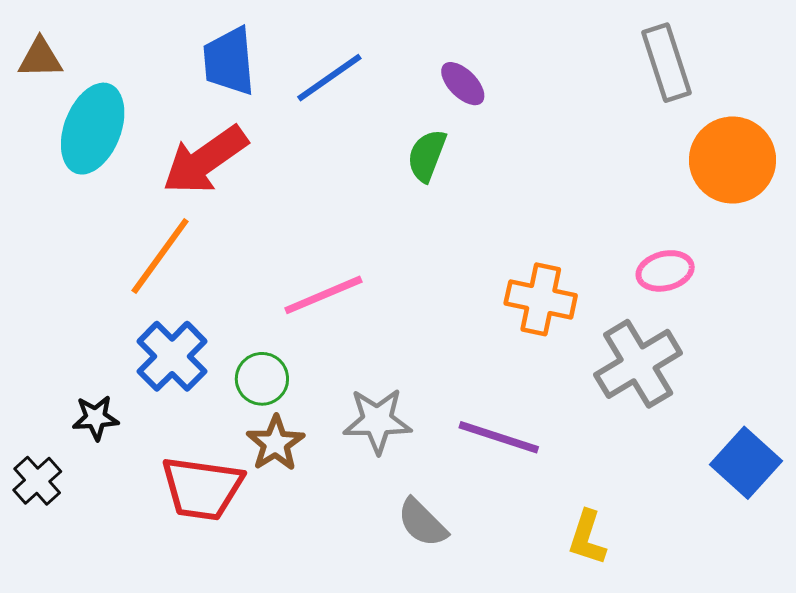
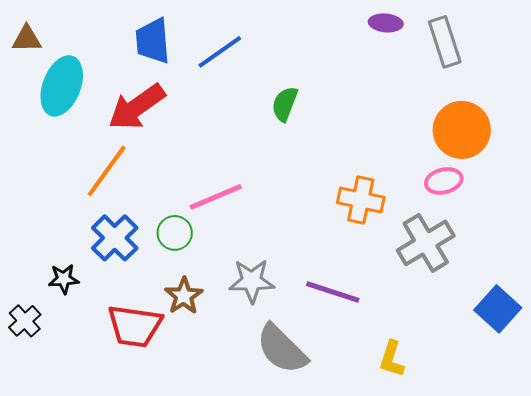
purple ellipse: (463, 84) -> (386, 23), moved, turned -40
orange circle: (733, 160) -> (462, 130), moved
green circle: (262, 379) -> (175, 233), moved
gray semicircle: (422, 523) -> (282, 349), size x1.5

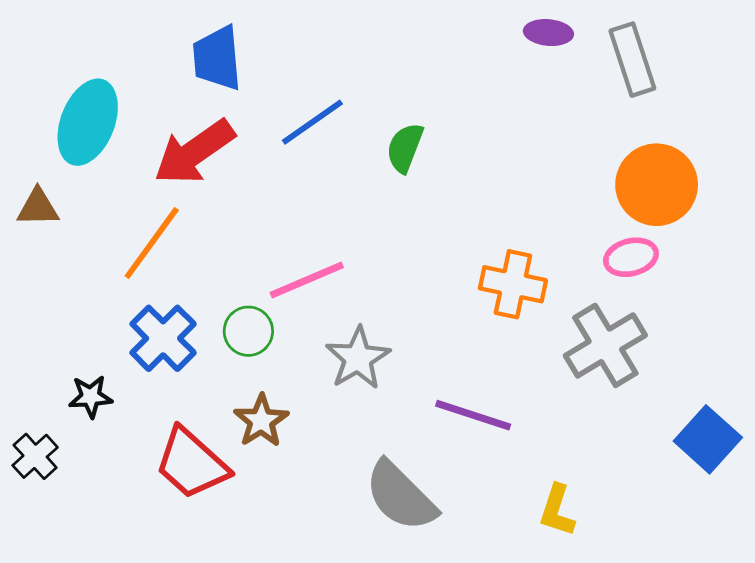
brown triangle: (27, 39) -> (38, 207), moved
blue line: (220, 52) -> (312, 122), moved
gray star: (252, 281) -> (358, 358), moved, turned -30
red trapezoid: (135, 326) -> (192, 463), turned 34

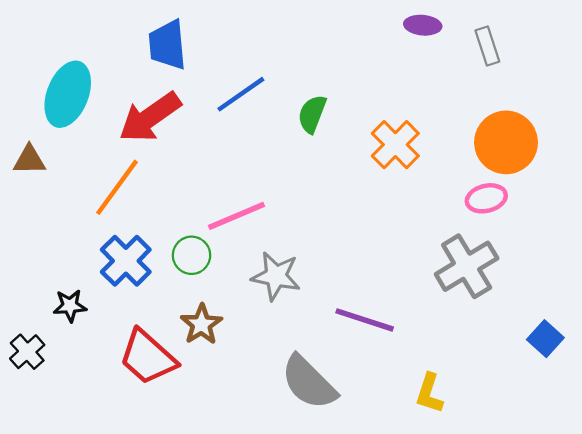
gray rectangle: (632, 60) -> (487, 46), size x0.7
orange cross: (513, 284) -> (395, 145), moved, turned 33
gray star: (358, 358) -> (276, 276), turned -30
blue square: (708, 439) -> (545, 339), size x0.7

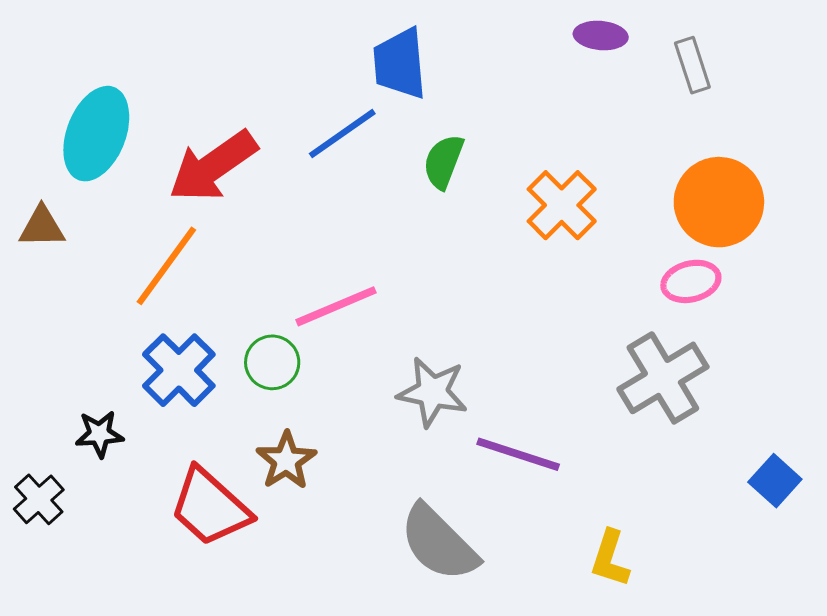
blue trapezoid: (167, 45) -> (400, 64), moved
gray star: (276, 276) -> (433, 392), moved

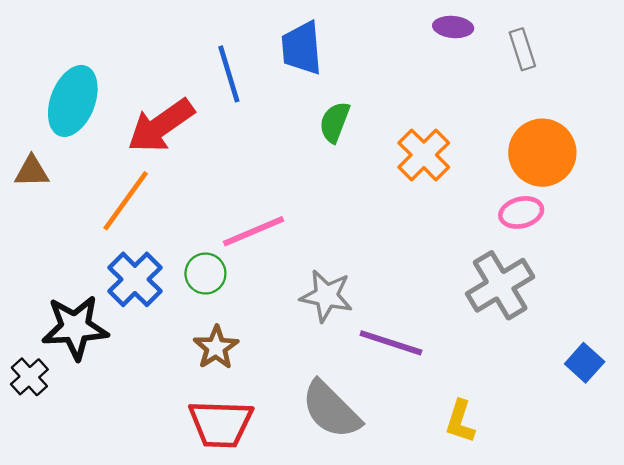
blue line: (342, 134) -> (229, 74), moved, turned -72
black star: (99, 434) -> (75, 328), size x1.8
red trapezoid: (210, 507) -> (221, 424), moved, turned -40

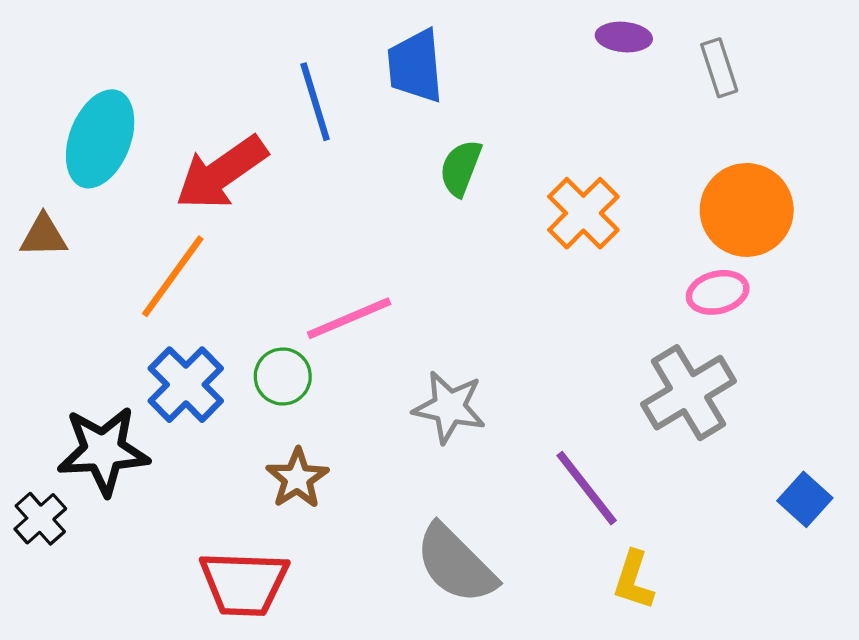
purple line: (391, 343) -> (587, 488), moved, turned 34
red trapezoid: (221, 424) -> (244, 583), moved

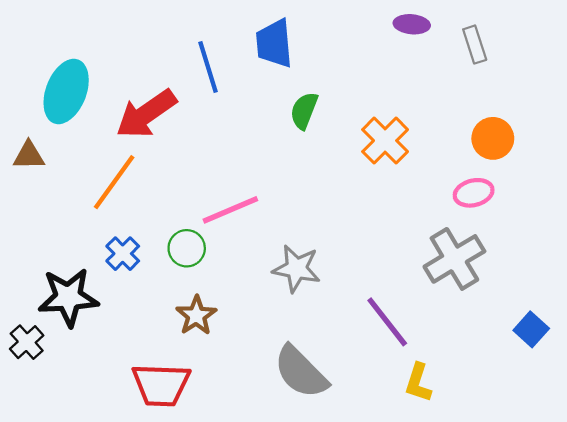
orange circle: (747, 210) -> (493, 138), size x0.7
blue cross: (186, 385) -> (123, 254), size x0.7

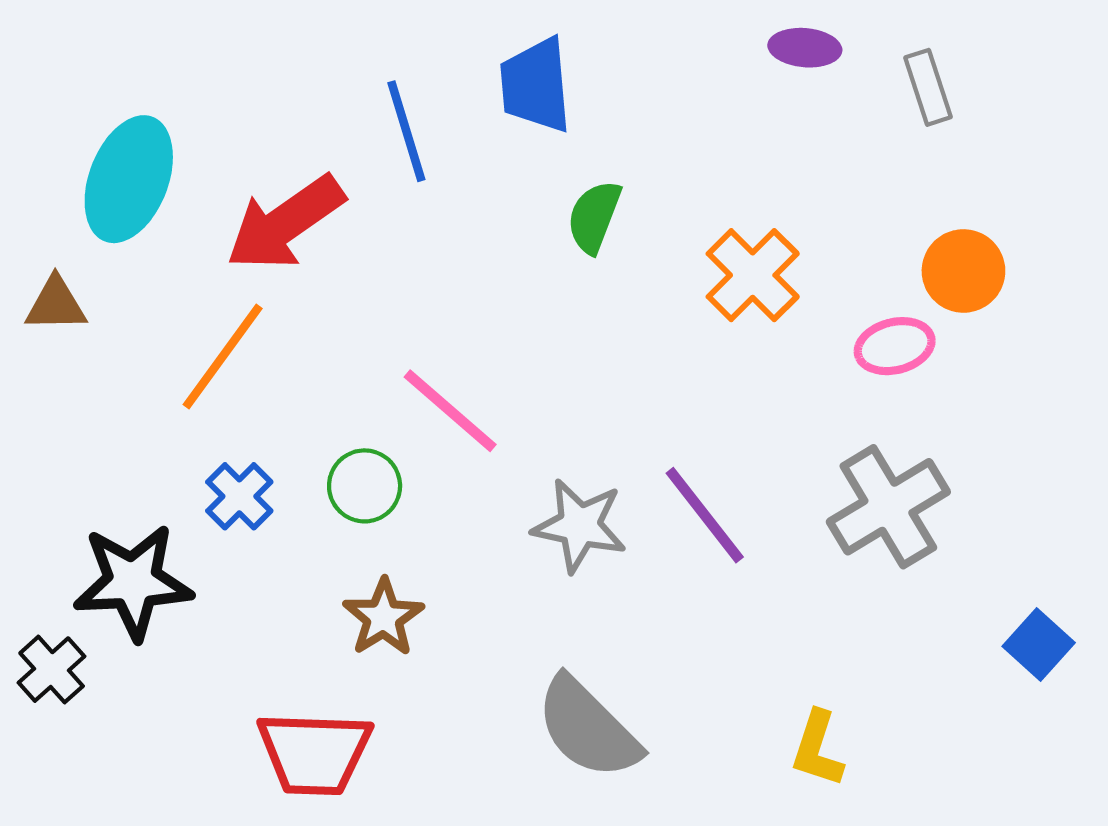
pink ellipse: (474, 193) -> (895, 346), moved
pink line: (230, 210) -> (450, 411), turned 64
purple line: (387, 322) -> (705, 515), moved

